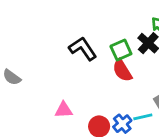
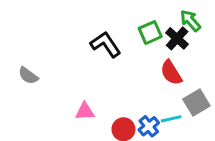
green square: (121, 50) -> (150, 32), moved
red semicircle: (122, 70) -> (171, 73), moved

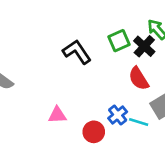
cyan line: (171, 119) -> (139, 122), turned 30
blue cross: (149, 126) -> (118, 115), moved

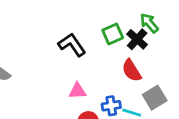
pink triangle: (57, 115) -> (77, 91), moved
blue cross: (118, 115) -> (111, 106), turned 30

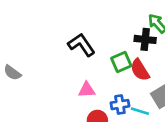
green square: (113, 34) -> (121, 62), moved
black cross: (137, 39) -> (145, 39), turned -36

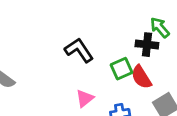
pink triangle: (87, 90) -> (85, 98), turned -36

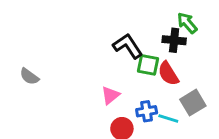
black L-shape: (79, 50) -> (128, 46), moved
green square: (121, 69) -> (148, 65), turned 35

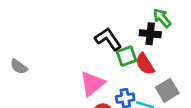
green square: (148, 65) -> (127, 56), turned -30
pink triangle: (110, 95) -> (92, 84), size x1.5

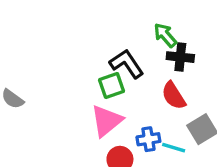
green arrow: (162, 18) -> (165, 35), moved
green square: (127, 56) -> (112, 86), moved

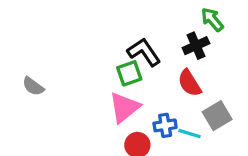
green arrow: (165, 35) -> (212, 20), moved
black cross: (180, 57) -> (196, 46), turned -30

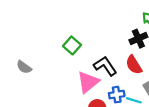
black L-shape: (144, 52) -> (105, 66), moved
green square: (129, 73) -> (72, 45), moved, turned -30

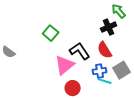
blue cross: (117, 95) -> (100, 71), moved

